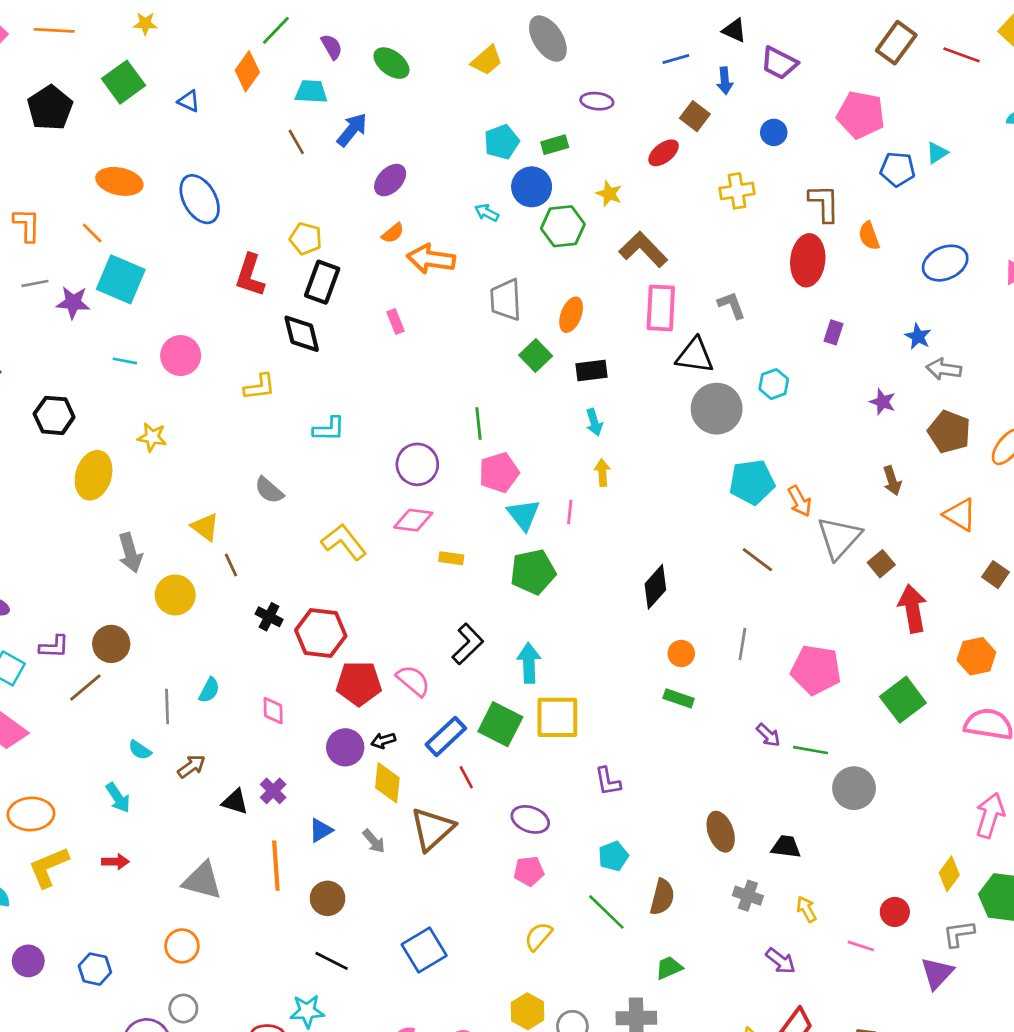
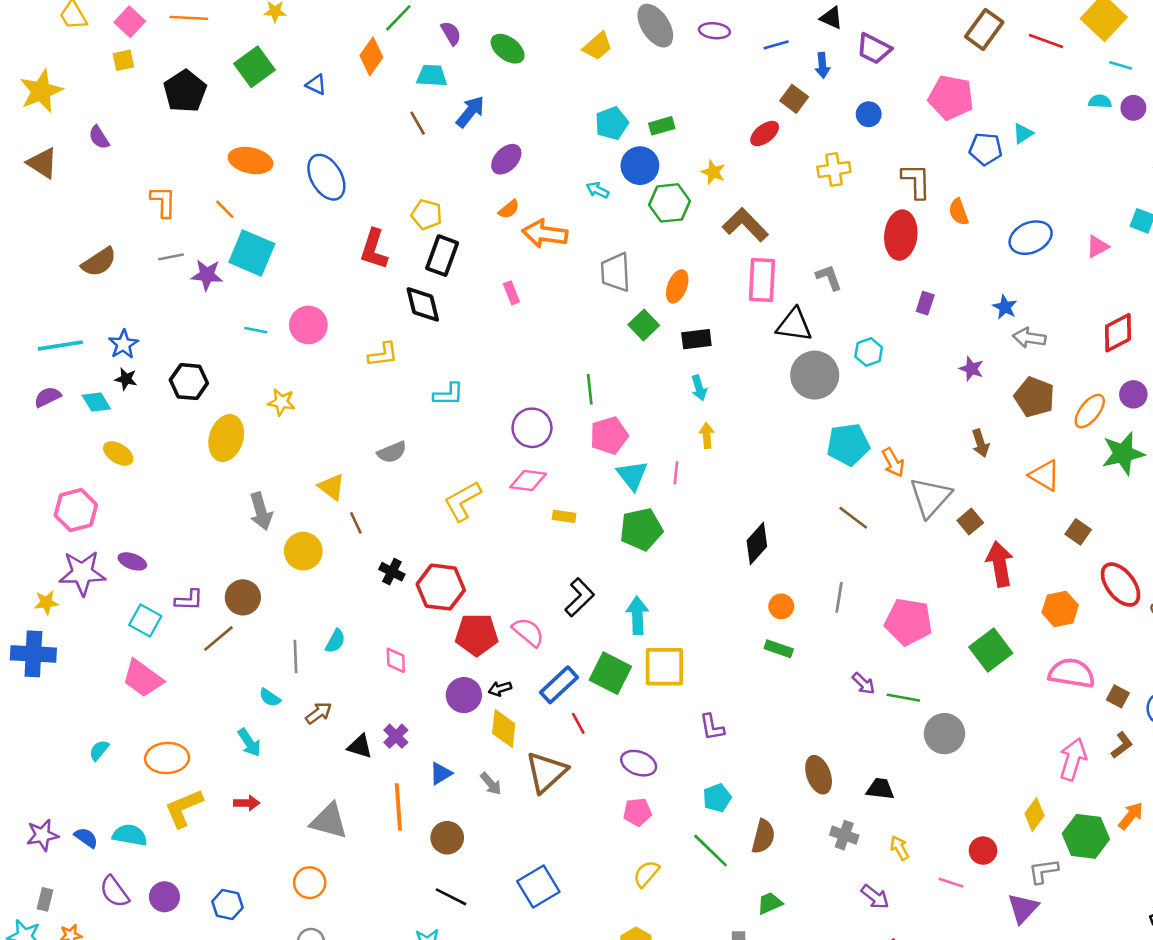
purple ellipse: (597, 101) -> (714, 31), moved
gray semicircle: (269, 490) -> (392, 452), turned -64
yellow L-shape: (344, 542) -> (463, 501), turned -81

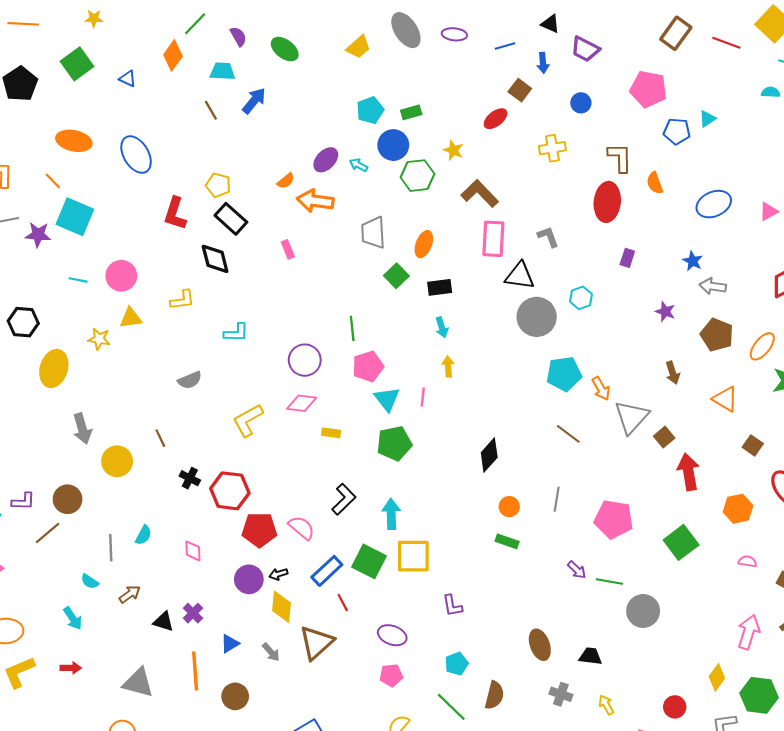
purple ellipse: (506, 159) -> (326, 160), moved
black rectangle: (442, 256) -> (231, 219), turned -68
yellow triangle: (332, 487) -> (131, 318), moved, turned -45
pink semicircle: (1072, 673) -> (747, 561), size x0.5

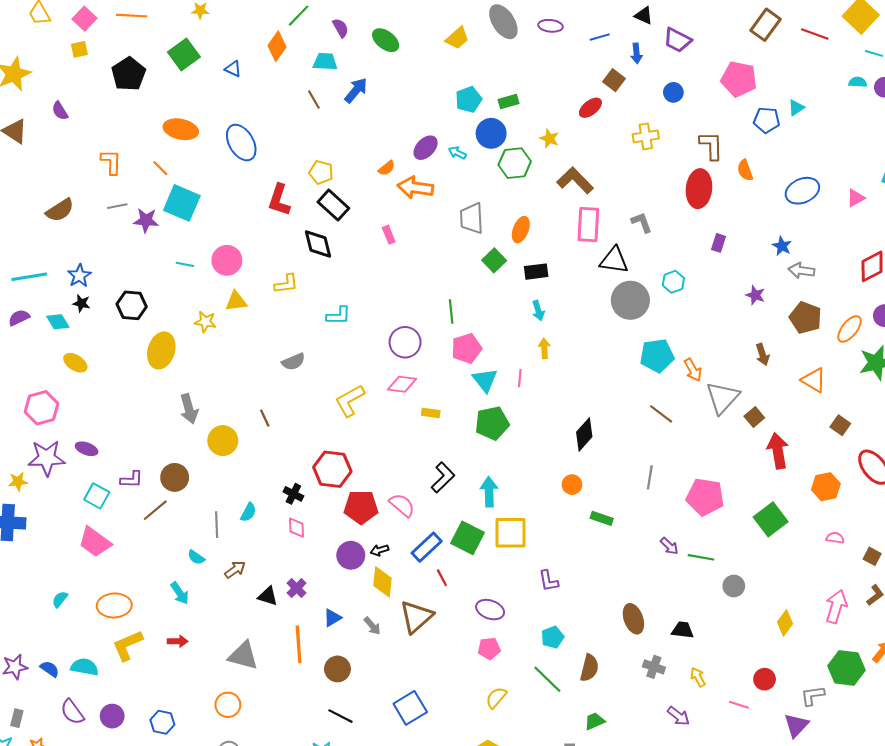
black cross: (190, 478) -> (293, 494), moved
orange circle: (509, 507) -> (572, 485), moved
gray circle: (643, 611) -> (734, 586), size x0.7
yellow diamond: (717, 677) -> (785, 623), moved

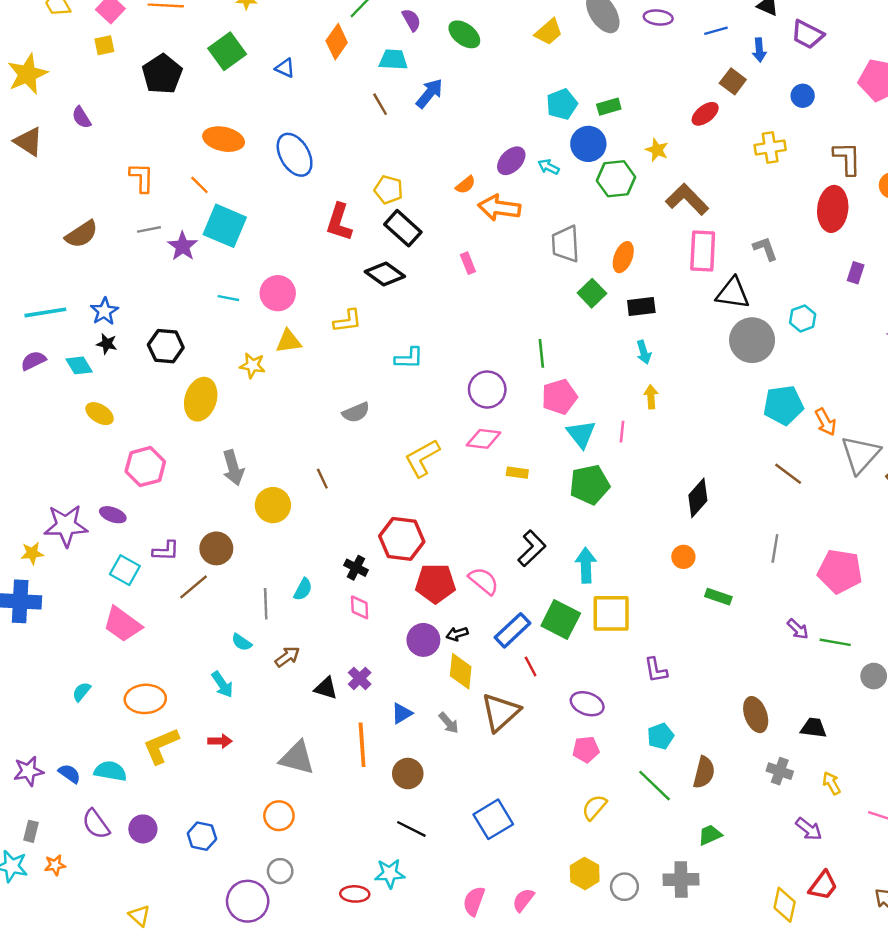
purple star: (146, 220) -> (183, 246), turned 30
black diamond: (318, 244) -> (385, 274), turned -40
pink hexagon: (42, 408) -> (145, 467), moved

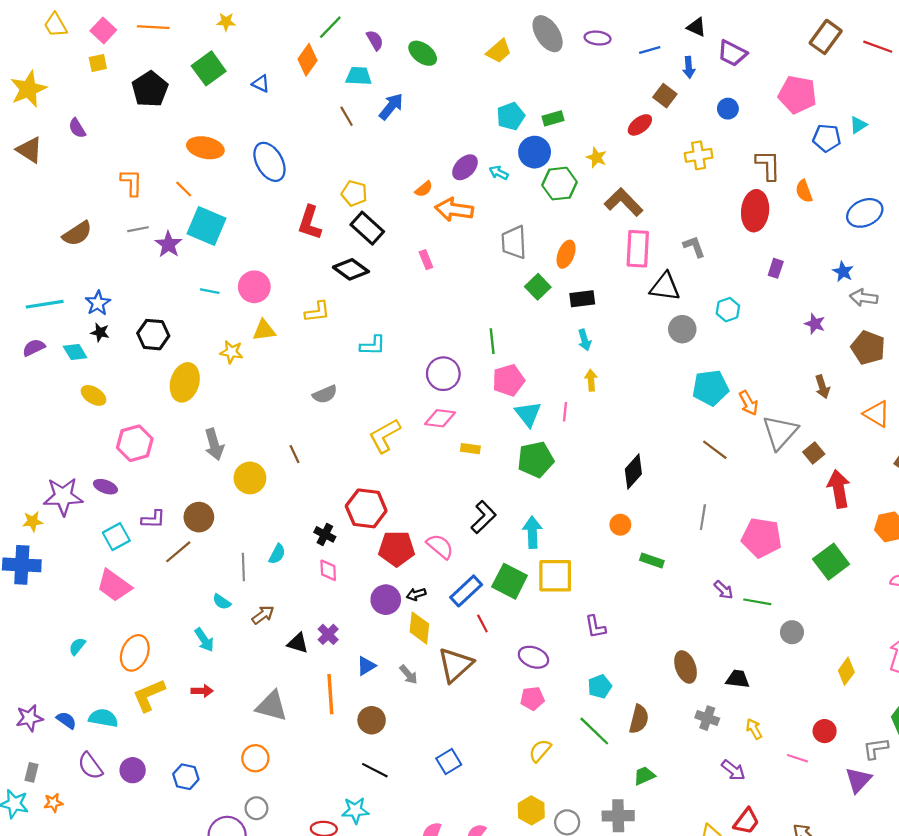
gray circle: (752, 340) -> (682, 329), size x0.7
cyan square: (125, 570) -> (116, 537), turned 32
orange ellipse: (145, 699) -> (135, 653), turned -64
blue square: (493, 819) -> (449, 761), size x0.7

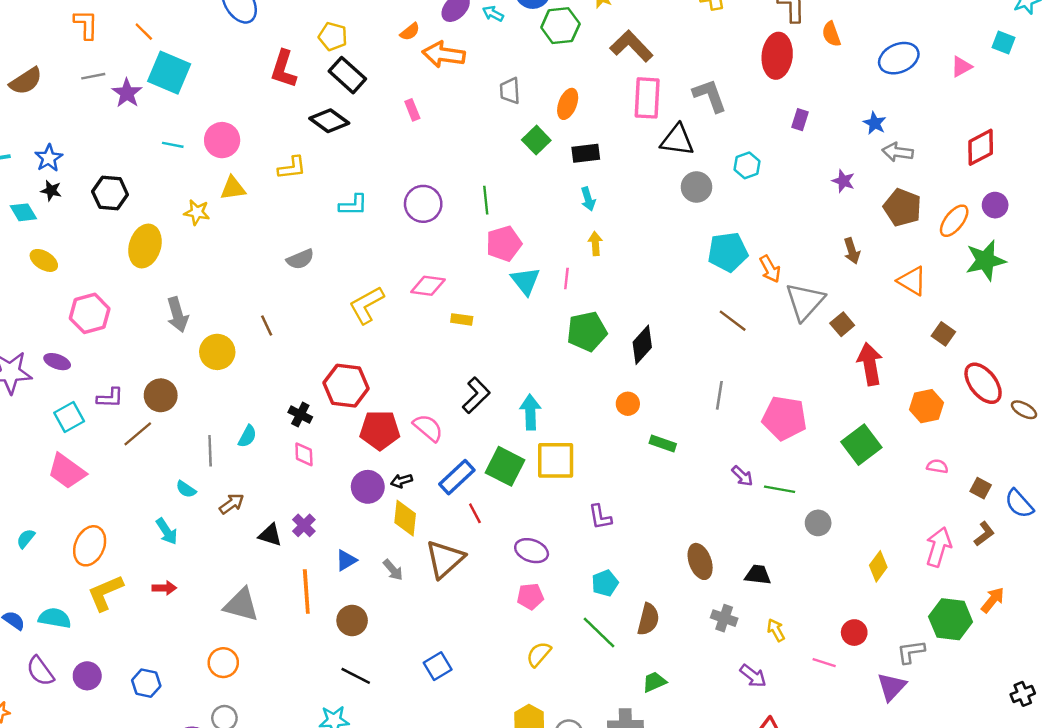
gray trapezoid: (514, 242) -> (510, 91), size x0.7
gray L-shape: (694, 247) -> (710, 95), size x1.4
purple circle: (443, 374) -> (423, 204), moved
green pentagon: (536, 460) -> (587, 331), moved

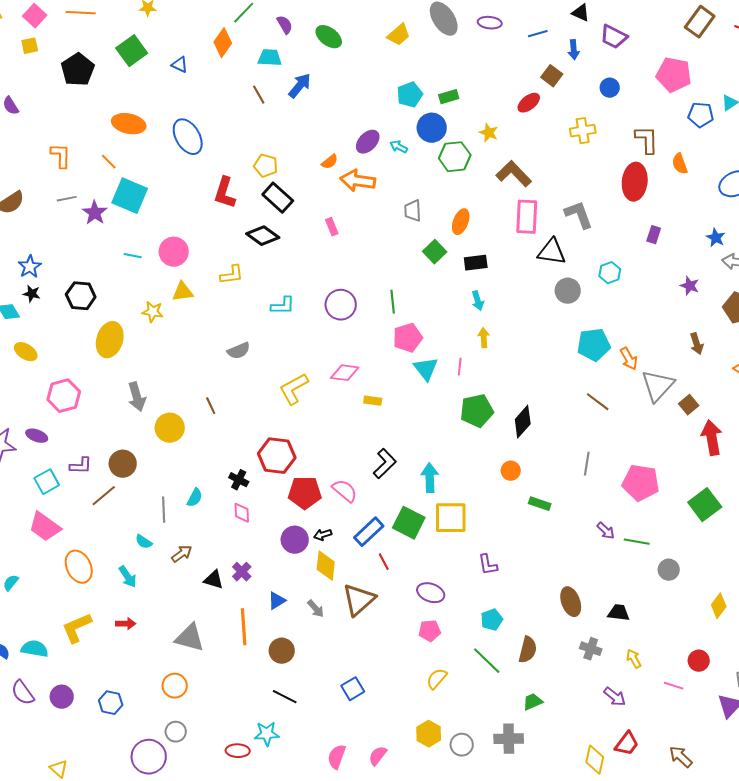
orange ellipse: (90, 546) -> (79, 567), moved, turned -48

